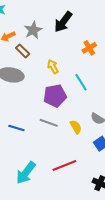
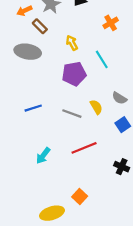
gray line: (49, 123) -> (72, 114), moved
blue line: (16, 128) -> (33, 108), turned -35
cyan arrow: (26, 173) -> (43, 156), size x0.7

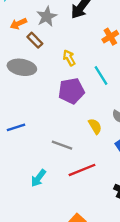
blue line: (33, 108) -> (16, 127), moved
gray line: (72, 114) -> (62, 145), moved

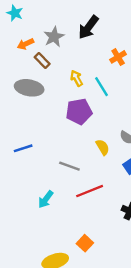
cyan line: (101, 76) -> (101, 87), moved

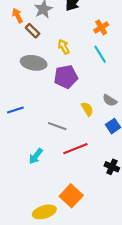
orange arrow: (26, 44) -> (18, 16), turned 88
cyan line: (101, 87) -> (100, 54), moved
gray ellipse: (29, 88) -> (34, 63), moved
orange square: (85, 243) -> (71, 196), size x1.5

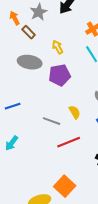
yellow semicircle: (87, 109) -> (75, 112), moved
cyan arrow: (36, 156) -> (12, 143), moved

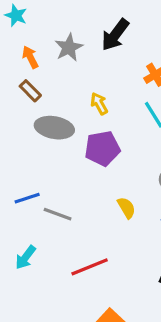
brown rectangle: (29, 32) -> (30, 91), moved
gray line: (52, 121) -> (58, 214), moved
red line: (69, 142) -> (90, 267), moved

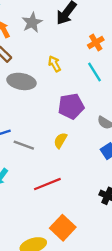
purple pentagon: (102, 148) -> (71, 106), moved
yellow semicircle: (126, 208) -> (60, 140), moved, turned -119

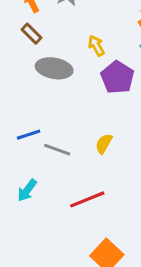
purple pentagon: (71, 106) -> (117, 77), moved, turned -30

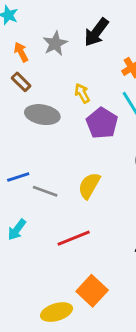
yellow semicircle: (104, 144) -> (89, 186), size x1.4

